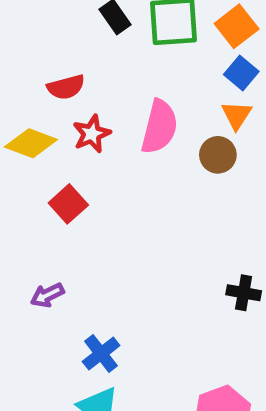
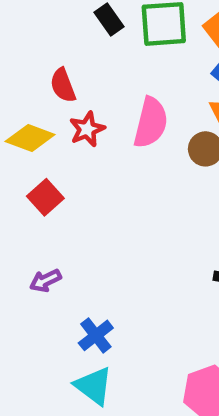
red semicircle: (66, 87) -> (63, 85), turned 84
red square: (68, 204) -> (45, 197), moved

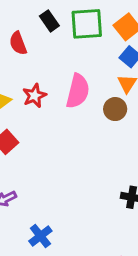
red semicircle: (63, 85) -> (18, 43), moved

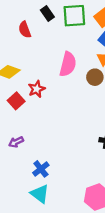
red star: (34, 96) -> (37, 89), moved

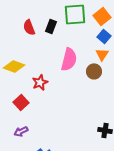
black rectangle: (47, 13) -> (51, 26), moved, turned 56
red square: (16, 101) -> (21, 102), moved

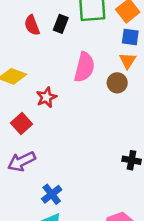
blue square: (104, 36) -> (130, 37), turned -32
purple arrow: (21, 131) -> (22, 161), size x1.5

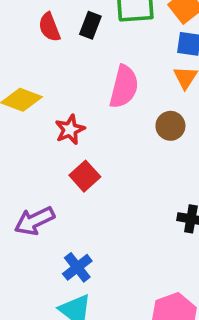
brown circle: (117, 83) -> (170, 126), moved
red square: (22, 123) -> (85, 176), moved

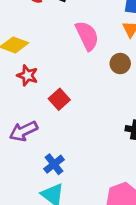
pink semicircle: (124, 87) -> (87, 36), turned -40
red star: (70, 130) -> (27, 75), moved, turned -30

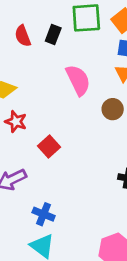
blue cross: (54, 164) -> (44, 214), turned -30

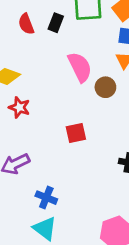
brown circle: (113, 109) -> (105, 87), moved
red square: (49, 146) -> (76, 133), moved, turned 30

